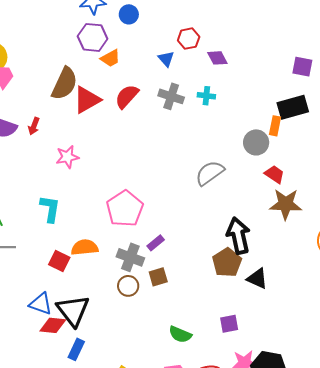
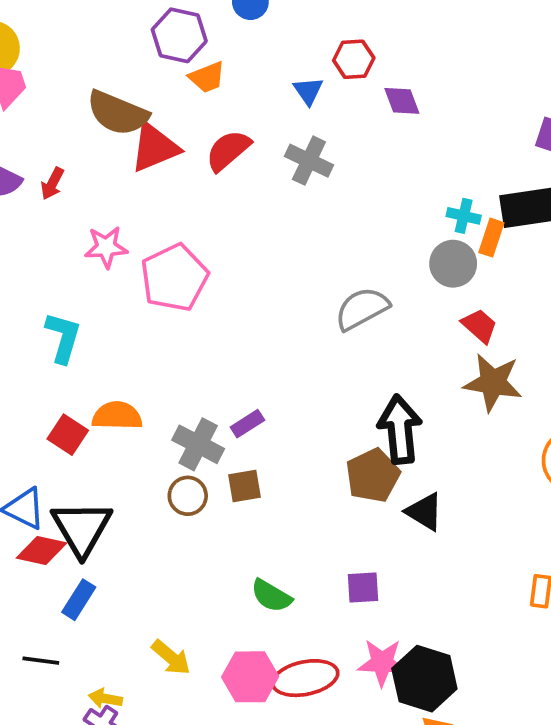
brown semicircle: (64, 84) -> (118, 113), turned 80
cyan cross: (206, 96) -> (464, 216), moved
pink pentagon: (125, 209) -> (174, 278), moved

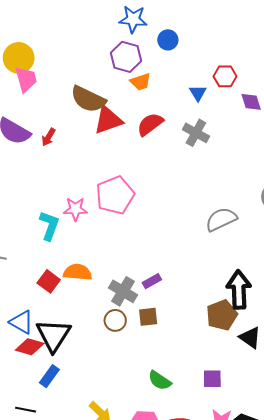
pink star: (106, 247) -> (75, 209), moved

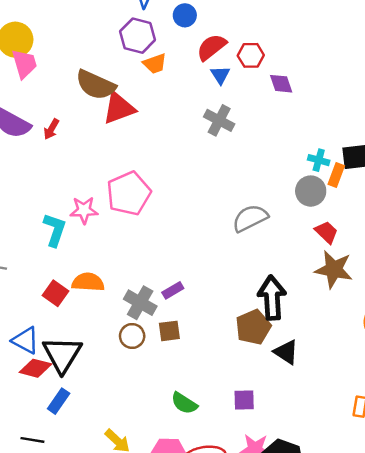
red semicircle: (150, 124) -> (211, 47), moved

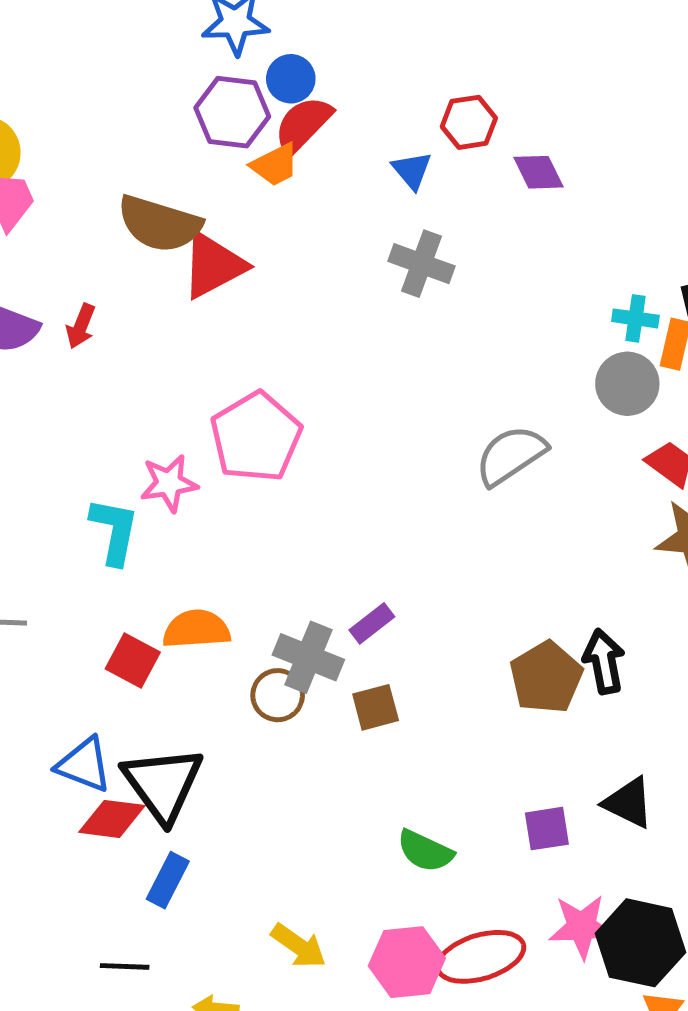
blue circle: (185, 15) -> (291, 79), moved
red semicircle: (211, 47) -> (303, 125), moved
black arrow: (272, 298) -> (604, 661), moved, size x0.7
brown circle: (132, 336) -> (278, 695), moved
black triangle: (286, 352) -> (628, 803), moved

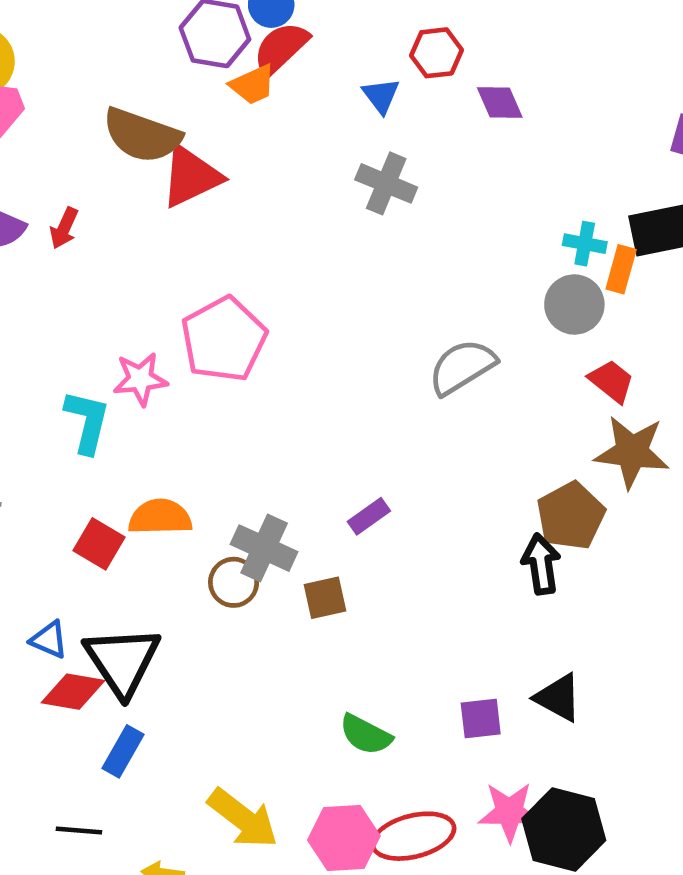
purple rectangle: (372, 623) -> (369, 516), moved
brown pentagon: (546, 677) -> (571, 516), moved
blue triangle: (84, 765) -> (49, 640), size x0.7
yellow arrow: (299, 946) -> (243, 818), size x1.4

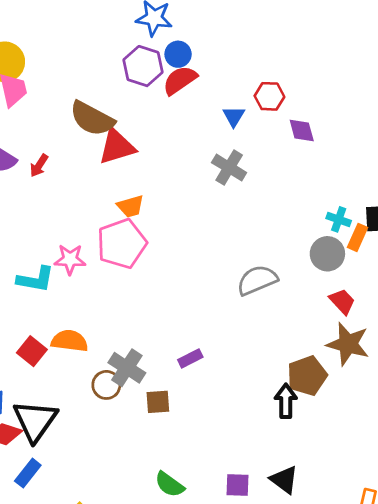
orange trapezoid: (253, 85) -> (130, 206), moved
cyan L-shape: (87, 422) -> (36, 279), turned 78

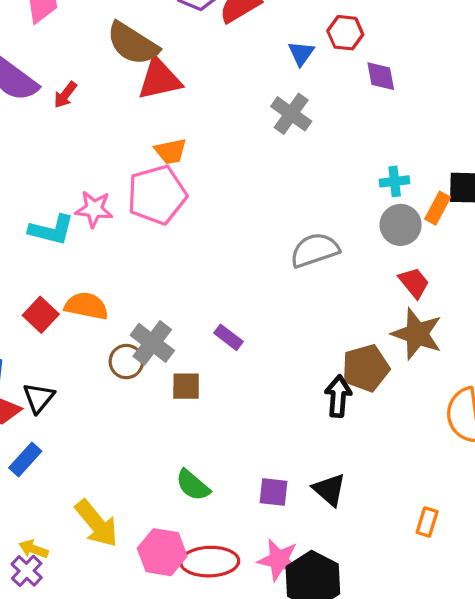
cyan cross: (339, 219) -> (395, 181), moved, turned -30
purple rectangle: (190, 358) -> (228, 337), turned 60
black triangle: (35, 421) -> (39, 398), size x0.6

